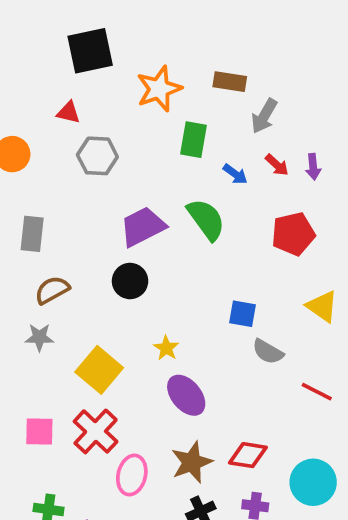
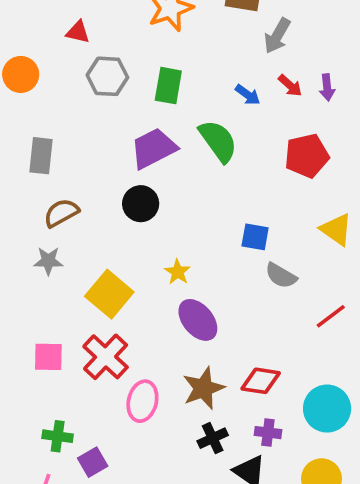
green rectangle: (193, 140) -> (168, 86), moved
red line: (317, 392) -> (331, 316), turned -64

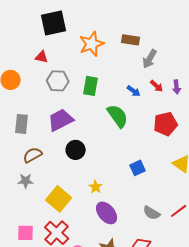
purple trapezoid: (154, 148) -> (61, 120), moved
blue square: (255, 237) -> (138, 168), turned -35
gray semicircle: (281, 276) -> (152, 213), moved

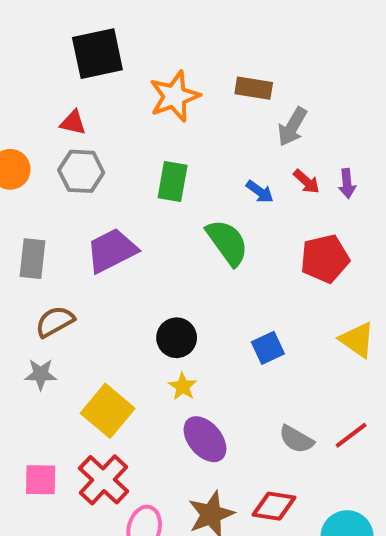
gray hexagon: (58, 81) -> (81, 171), moved
black circle: (76, 150) -> (177, 338), moved

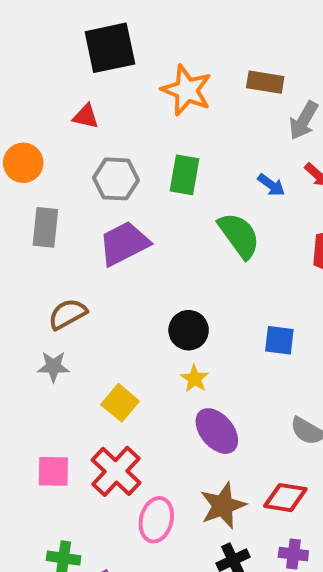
orange star: (175, 96) -> (187, 90), turned -30
gray hexagon: (81, 171) -> (116, 179), moved
gray rectangle: (33, 259) -> (45, 227), moved
blue square: (268, 348) -> (279, 340), turned 32
yellow square: (108, 411) -> (120, 403), size x0.7

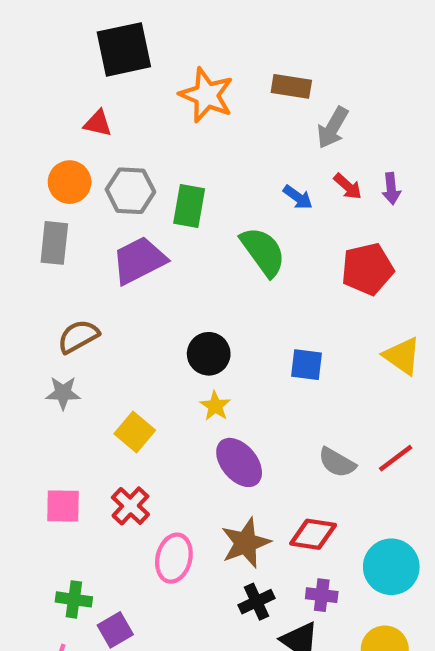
orange circle: (23, 163) -> (70, 182), moved
green rectangle: (185, 175) -> (189, 206), moved
red cross: (116, 471) -> (130, 506), size x0.7

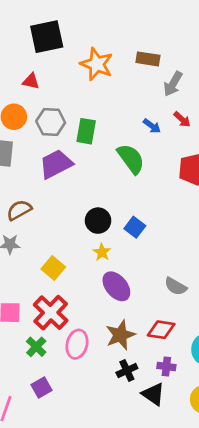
blue square: (306, 365) -> (135, 227), moved, turned 30
red cross: (130, 506) -> (51, 313), size x1.5
green cross: (74, 599) -> (36, 347), moved, turned 36

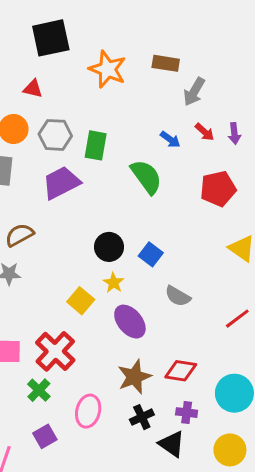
yellow square: (53, 268) -> (81, 301), moved
gray semicircle: (176, 286) -> (178, 296), moved
pink ellipse: (77, 344) -> (88, 411), moved

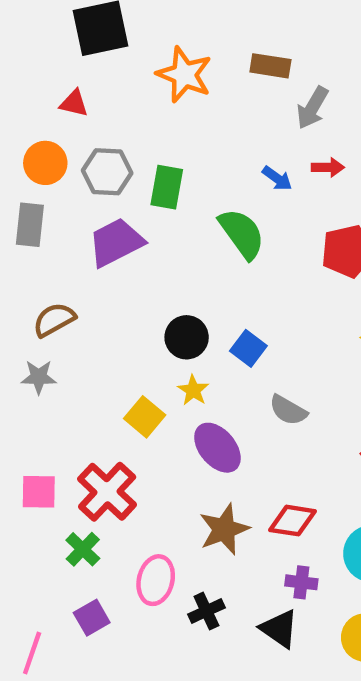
red arrow: (205, 132) -> (328, 167), turned -42
black cross: (142, 417) -> (206, 611), moved

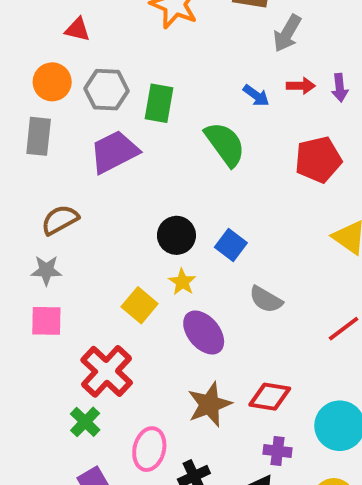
pink square: (39, 492) -> (46, 321), moved

